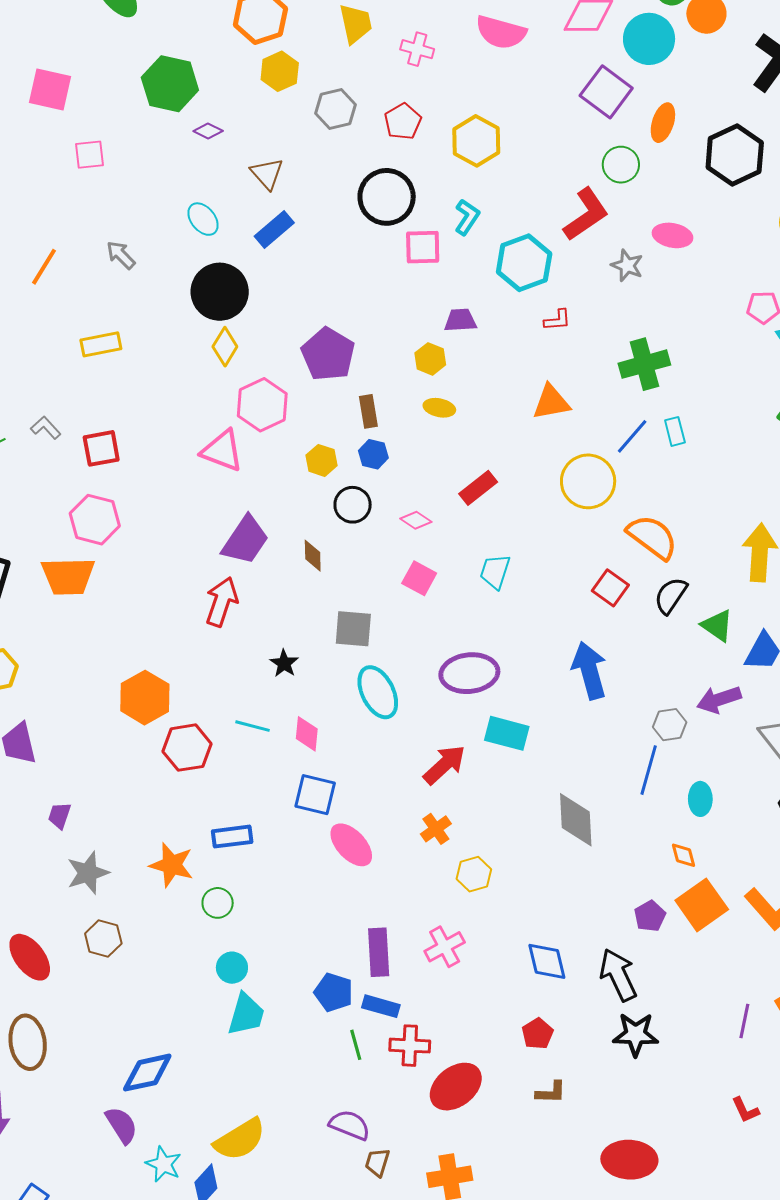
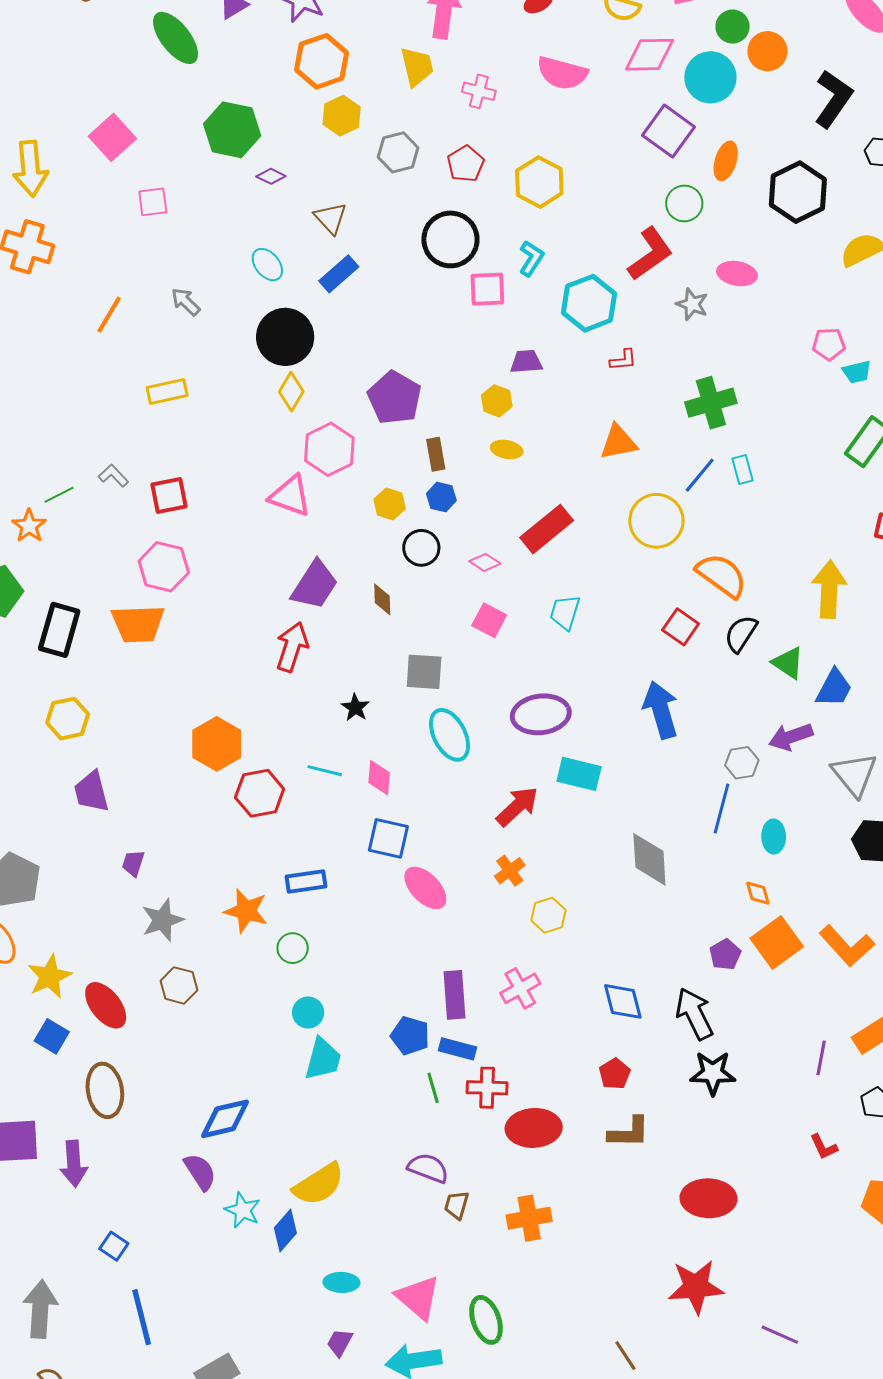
pink square: (50, 90) -> (112, 137), turned 36
red rectangle: (478, 488) -> (547, 529), size x1.4
red ellipse: (456, 1087) -> (534, 1128), turned 36
brown L-shape: (551, 1092) -> (629, 1132), size x1.4

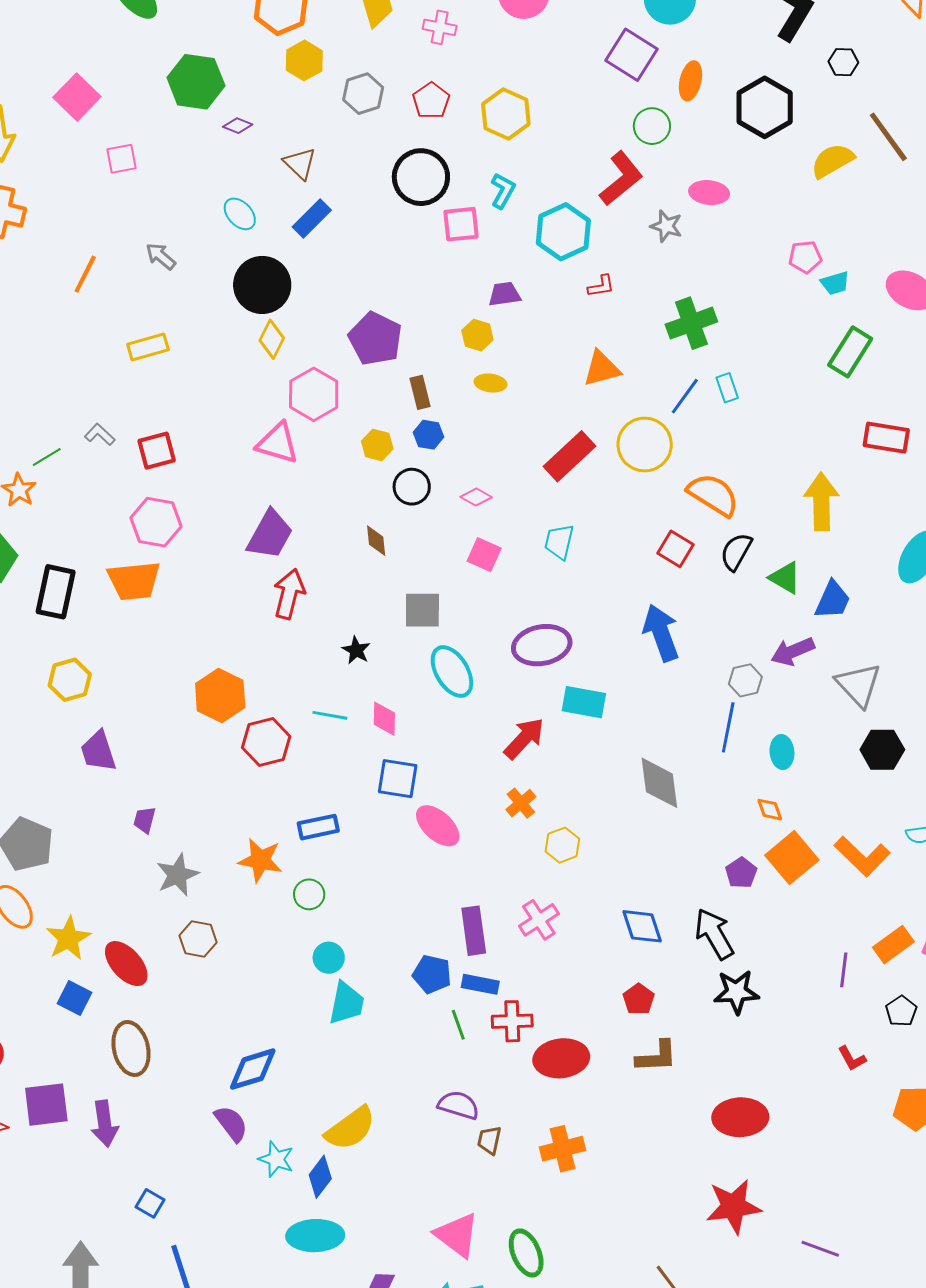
red rectangle: (547, 529) -> (569, 456), moved
purple trapezoid: (315, 585) -> (270, 535), moved
cyan ellipse: (341, 1282) -> (315, 1236), moved, size x1.6

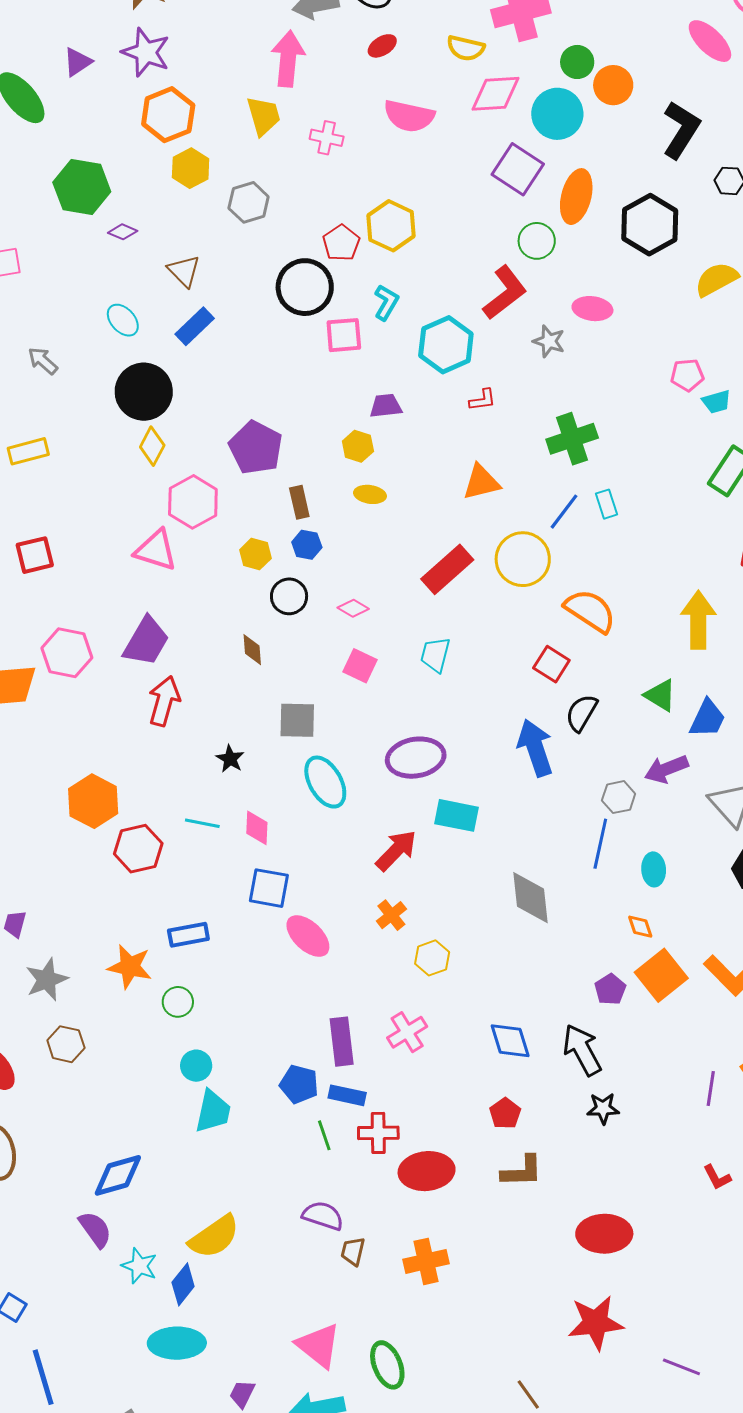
orange ellipse: (690, 81) -> (576, 197), size x1.4
red pentagon: (431, 101) -> (341, 243), moved
pink hexagon: (156, 522) -> (67, 653), moved
black semicircle: (736, 552) -> (582, 713), moved
black star: (736, 992) -> (603, 1108), size x0.7

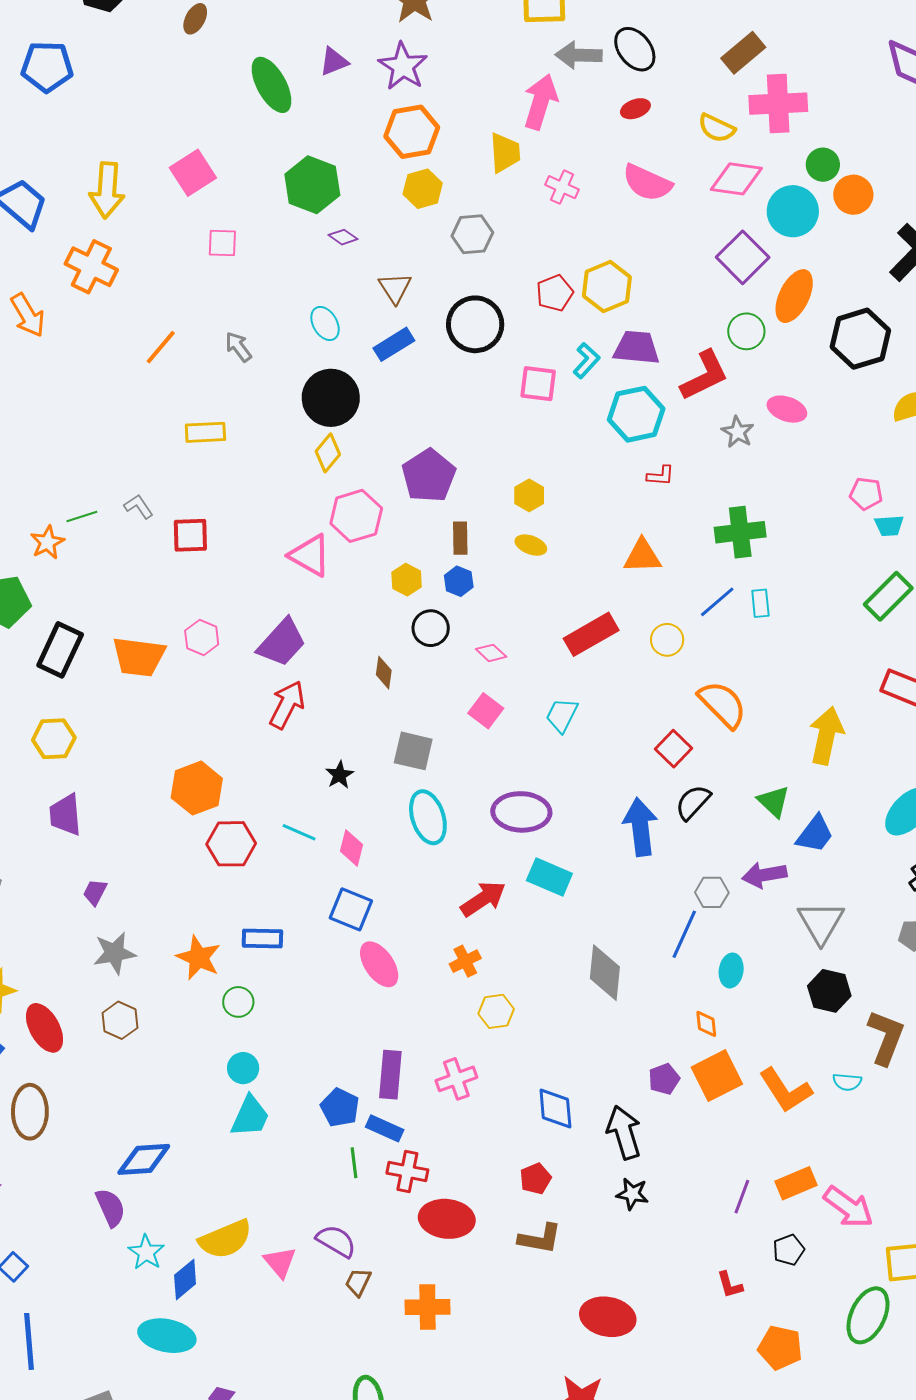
black circle: (305, 287) -> (475, 324), moved
purple trapezoid: (386, 406) -> (636, 348), moved, size x1.4
yellow circle: (523, 559) -> (667, 640), size x0.6
pink hexagon: (67, 653) -> (202, 638), size x0.7
pink triangle: (318, 1346) -> (280, 1262), moved, size x0.7

